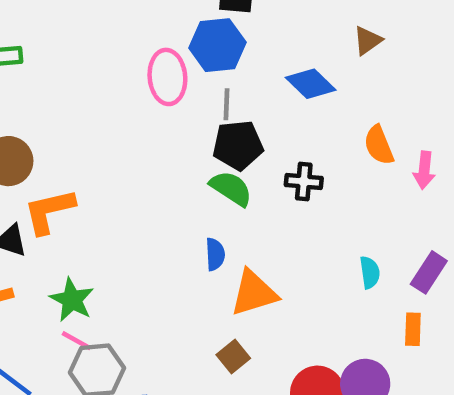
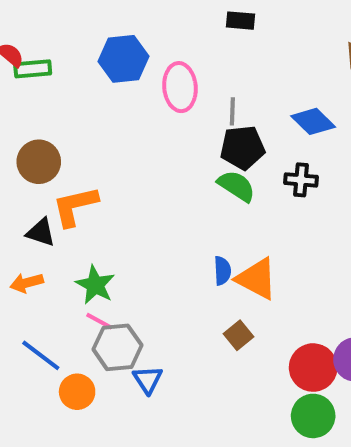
blue hexagon: (217, 45) -> (123, 59), moved
blue diamond: (311, 84) -> (313, 121), moved
blue semicircle: (215, 254) -> (222, 271), moved
orange triangle: (254, 293) -> (257, 279), turned 45

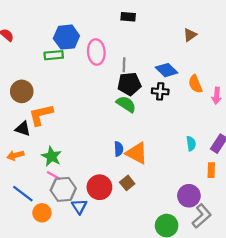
green rectangle: (33, 69) -> (54, 55), moved
black cross: (301, 180) -> (160, 91), moved
red circle: (313, 368) -> (99, 187), moved

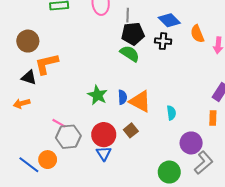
cyan semicircle: (191, 144) -> (171, 113), moved
green star: (52, 156) -> (98, 95), moved
blue line: (23, 194) -> (29, 165), moved
blue triangle: (79, 206) -> (104, 153), moved

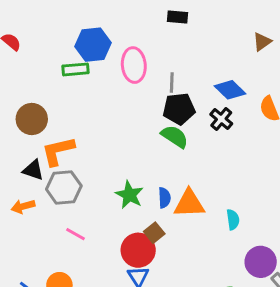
black cross: (163, 41) -> (221, 119), turned 35
orange triangle: (140, 101) -> (189, 204), turned -30
brown square: (131, 130) -> (154, 233), moved
gray hexagon: (68, 137) -> (64, 188), moved

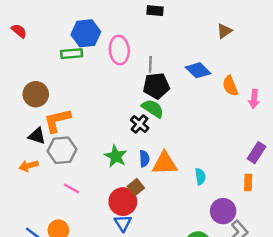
black cross: (221, 119) -> (140, 124), moved

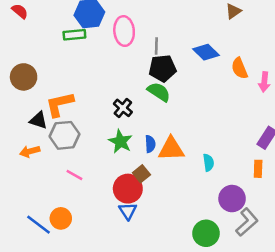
brown circle: (36, 94) -> (24, 77), moved
black cross: (140, 124) -> (123, 108), moved

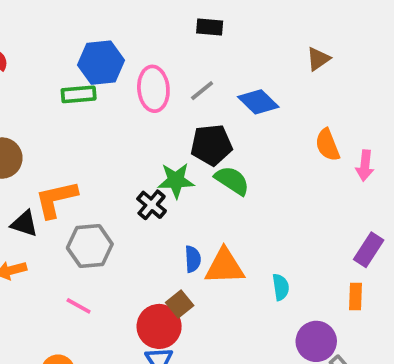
gray line: (156, 46) -> (202, 91), moved, turned 49
blue diamond: (206, 52) -> (258, 102), moved
green semicircle: (159, 92) -> (232, 180), moved
gray hexagon: (65, 135) -> (90, 246), moved
green star: (120, 141) -> (176, 180), moved, turned -30

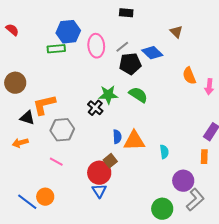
brown triangle: (318, 59) -> (176, 32), moved, turned -40
black pentagon: (211, 145) -> (130, 64), moved

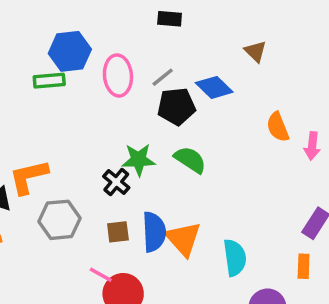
blue semicircle: (117, 137) -> (154, 232), size x1.6
orange triangle: (134, 141) -> (183, 239), turned 50
cyan semicircle: (164, 152) -> (235, 258), size x1.5
brown square: (110, 161) -> (118, 232), moved, turned 32
pink line: (56, 162) -> (101, 275), moved

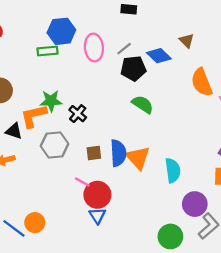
brown triangle: (255, 51) -> (187, 41), moved
orange semicircle: (278, 127) -> (202, 82), size x1.4
green star: (139, 160) -> (51, 101), moved
black cross: (116, 182) -> (78, 114), moved

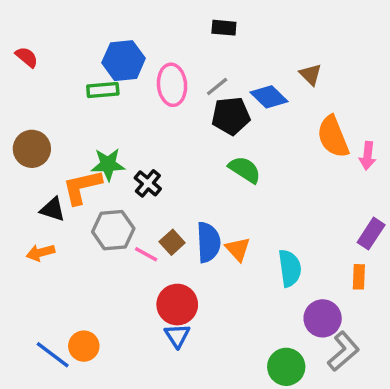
brown square: (94, 153) -> (172, 242), turned -35
orange triangle: (138, 158) -> (238, 249), size x0.7
pink line: (82, 182) -> (146, 254), moved

